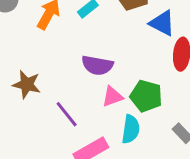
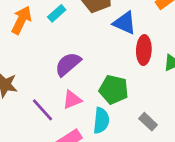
purple semicircle: (97, 65) -> (68, 64), turned 132
pink triangle: (112, 97) -> (72, 100), moved

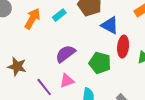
green pentagon: (114, 90) -> (100, 63), moved

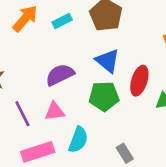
blue triangle: (110, 25) -> (108, 61), moved
green pentagon: (100, 63) -> (104, 96), turned -30

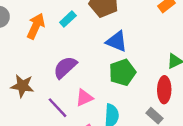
purple semicircle: (60, 75) -> (65, 67), moved
red ellipse: (139, 81) -> (164, 90), moved

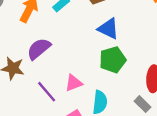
purple semicircle: (65, 67) -> (39, 49), moved

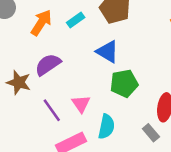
blue triangle: (108, 29) -> (107, 52), moved
pink triangle: (74, 83) -> (81, 104), turned -48

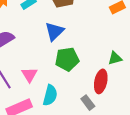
blue triangle: (107, 52) -> (54, 31), turned 42

